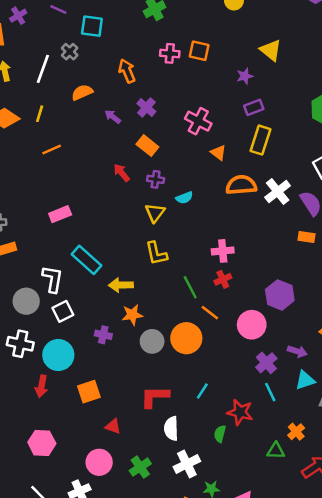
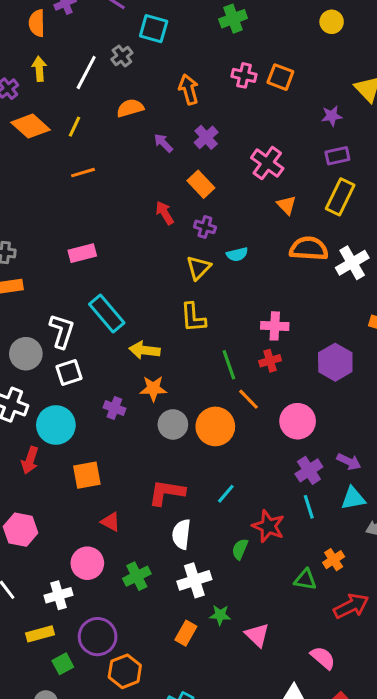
purple hexagon: (280, 295) -> (335, 362), moved

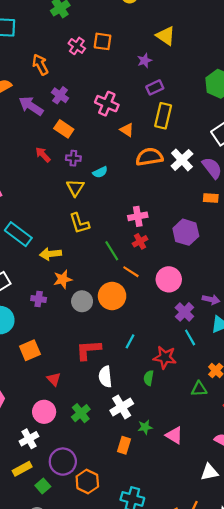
pink cross: (244, 75) -> (77, 46), turned 35
purple arrow: (163, 143) -> (31, 106), size x1.6
red triangle: (111, 522) -> (54, 379), turned 32

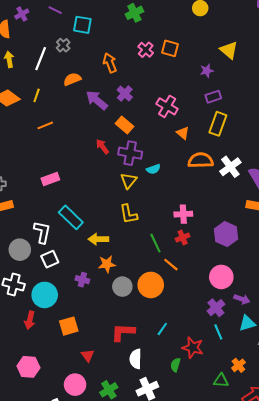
purple cross: (73, 158) -> (130, 153), size x1.6
pink circle: (169, 279) -> (221, 277), moved

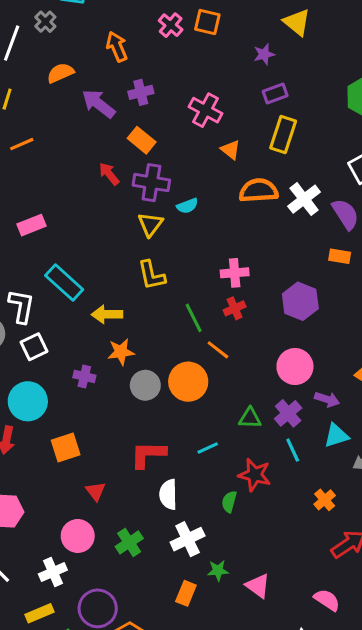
purple cross: (125, 94) -> (141, 92), turned 35
cyan line: (162, 329) -> (208, 448), turned 32
green triangle: (221, 381) -> (250, 418), moved

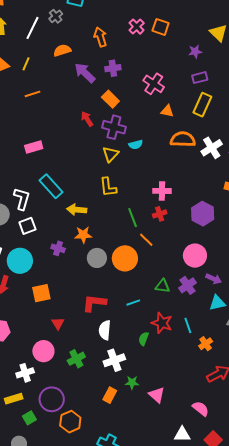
orange triangle: (230, 150) -> (167, 111), turned -32
cyan line: (293, 450) -> (188, 325), moved

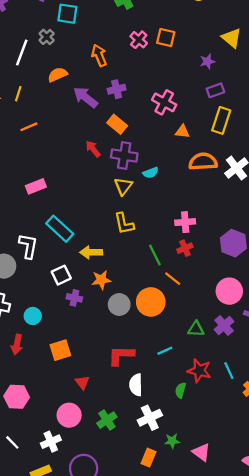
white square: (27, 226) -> (61, 275), moved
cyan circle: (20, 261) -> (33, 316), size x0.6

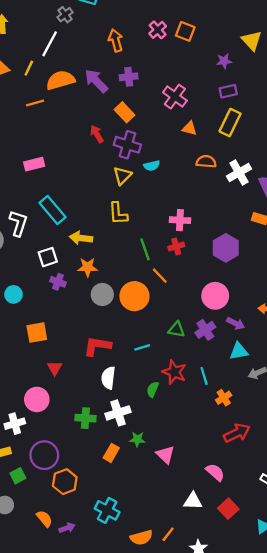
white line: (22, 53) -> (50, 44), moved
orange semicircle: (58, 75) -> (60, 80), moved, size x1.4
orange semicircle: (203, 162) -> (206, 162), size x0.7
green cross: (107, 420) -> (85, 418), moved, turned 30

